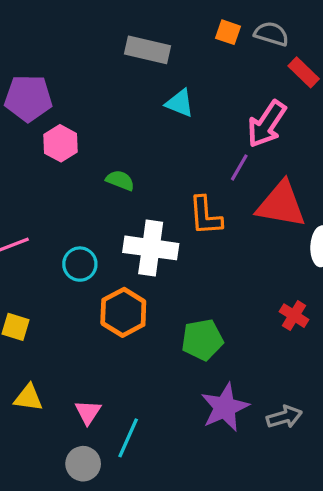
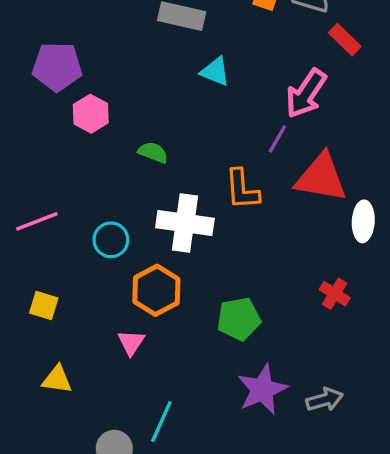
pink triangle: (88, 412) -> (131, 342), moved

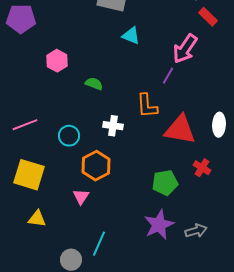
purple pentagon: (57, 67) -> (21, 19), moved
red triangle: (321, 178) -> (180, 130), moved
white cross: (185, 223) -> (113, 126), size x0.6
yellow square: (44, 305) -> (29, 175), size x1.8
green pentagon: (239, 319) -> (165, 183), moved

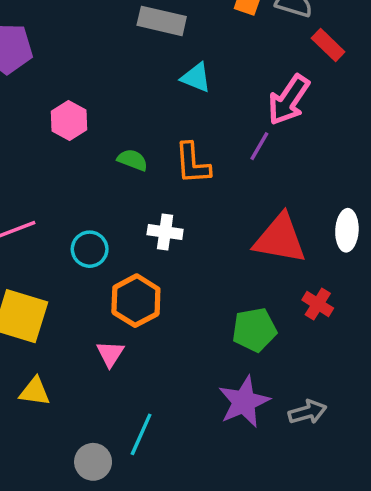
orange L-shape: (147, 106) -> (193, 163), moved

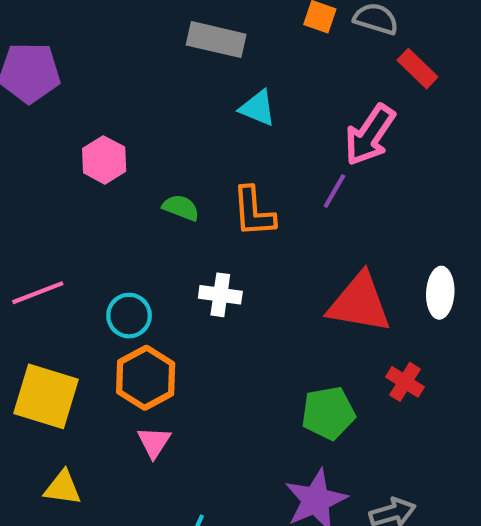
orange hexagon: (136, 301) -> (146, 378), moved

